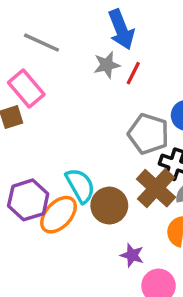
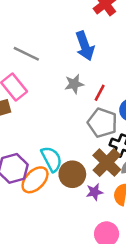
gray star: (107, 65) -> (74, 84), moved
red line: (133, 73) -> (100, 93), moved
purple star: (132, 255) -> (94, 192), moved, turned -30

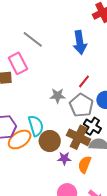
gray star: (74, 84) -> (58, 96), moved
brown cross: (107, 163) -> (79, 137), turned -30

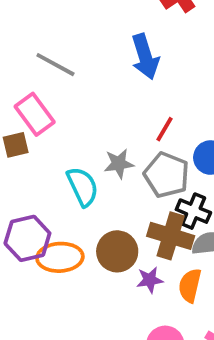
cyan semicircle: (36, 126) -> (83, 187), moved
orange ellipse: (20, 139) -> (60, 257), turned 40

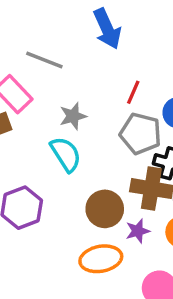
gray line: (55, 65) -> (44, 60), moved
gray star: (119, 164) -> (73, 116), moved
orange ellipse: (60, 257) -> (101, 259), moved

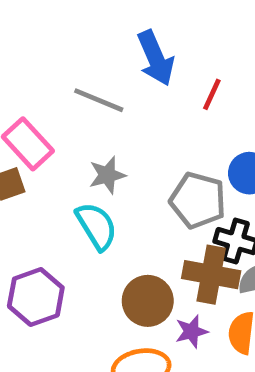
gray line: (44, 60) -> (99, 100), moved
red line: (133, 92) -> (212, 94), moved

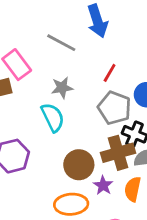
red line: (212, 94) -> (110, 73), moved
brown cross: (211, 275) -> (118, 153), turned -32
purple star: (191, 331) -> (103, 185), turned -30

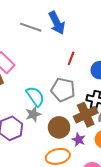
gray line: (61, 43) -> (31, 27), moved
gray star: (62, 88) -> (33, 114), moved
gray pentagon: (114, 108) -> (63, 90), moved

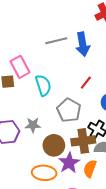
gray line: (31, 27) -> (56, 41), turned -50
cyan semicircle: (35, 96) -> (43, 85), moved
purple star: (79, 140) -> (69, 163), size x1.5

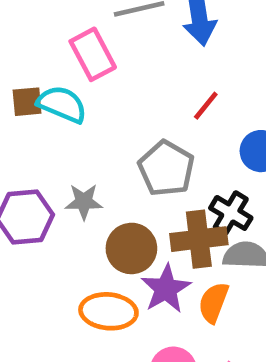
pink rectangle: (20, 67) -> (93, 54), moved
cyan semicircle: (43, 85) -> (62, 104), moved, turned -50

